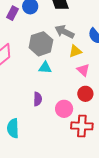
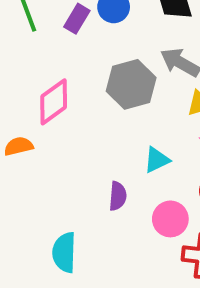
cyan triangle: (45, 68) -> (157, 160), moved, turned -32

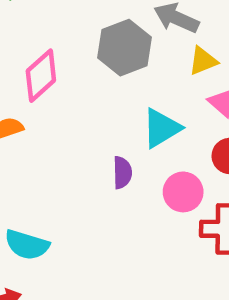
cyan triangle: (157, 160) -> (161, 128), size x1.4
cyan semicircle: (64, 252) -> (27, 245), moved, turned -69

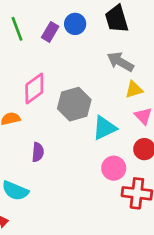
gray hexagon: (125, 48) -> (74, 104), moved
purple semicircle: (122, 173) -> (38, 152), moved

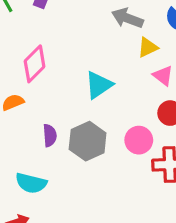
gray hexagon: (74, 104) -> (88, 141), moved
cyan triangle: (104, 128) -> (99, 85), moved

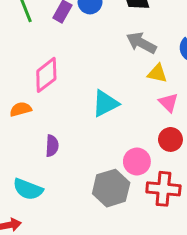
yellow triangle: (148, 47) -> (157, 73), turned 30
gray hexagon: (88, 141) -> (111, 188), moved

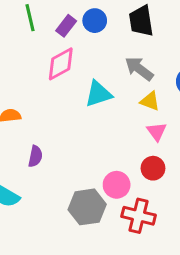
pink diamond: (46, 75) -> (61, 64), moved
cyan triangle: (105, 103) -> (98, 94), moved

